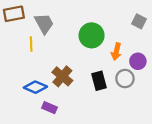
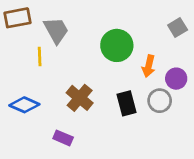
gray square: (139, 21) -> (178, 28), turned 32
blue diamond: (35, 87) -> (24, 105), moved

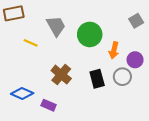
gray trapezoid: (56, 30) -> (56, 26), moved
yellow line: (40, 56) -> (31, 43), turned -64
blue diamond: (24, 105) -> (22, 94), moved

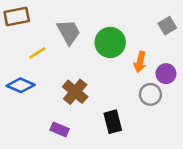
yellow line: (31, 43) -> (37, 53), turned -56
black rectangle: (97, 79) -> (113, 122), moved
blue diamond: (22, 94) -> (21, 85), moved

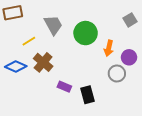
brown cross: (75, 92) -> (43, 62), moved
purple rectangle: (60, 129) -> (64, 87), moved

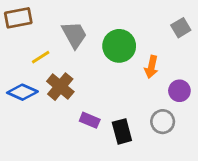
purple circle: (129, 57) -> (179, 91), moved
gray circle: (117, 73) -> (163, 122), moved

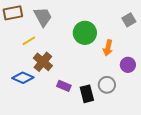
gray trapezoid: (74, 35) -> (43, 17), moved
blue diamond: (22, 92) -> (23, 78), moved
gray circle: (163, 122) -> (107, 85), moved

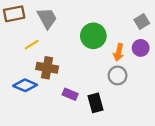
brown cross: (43, 62) -> (47, 68), turned -30
purple circle: (128, 65) -> (141, 48), moved
gray circle: (107, 85) -> (118, 75), moved

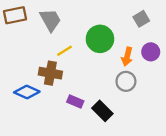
gray square: (142, 22) -> (141, 19), moved
yellow line: (32, 45) -> (65, 51), moved
black rectangle: (96, 103) -> (102, 111), turned -30

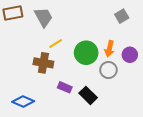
green circle: (100, 39) -> (86, 53), moved
purple circle: (151, 52) -> (130, 55), moved
blue diamond: (27, 92) -> (23, 102), moved

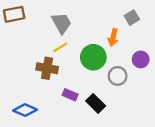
gray trapezoid: (43, 17) -> (61, 23), moved
orange arrow: (109, 49) -> (113, 37), moved

